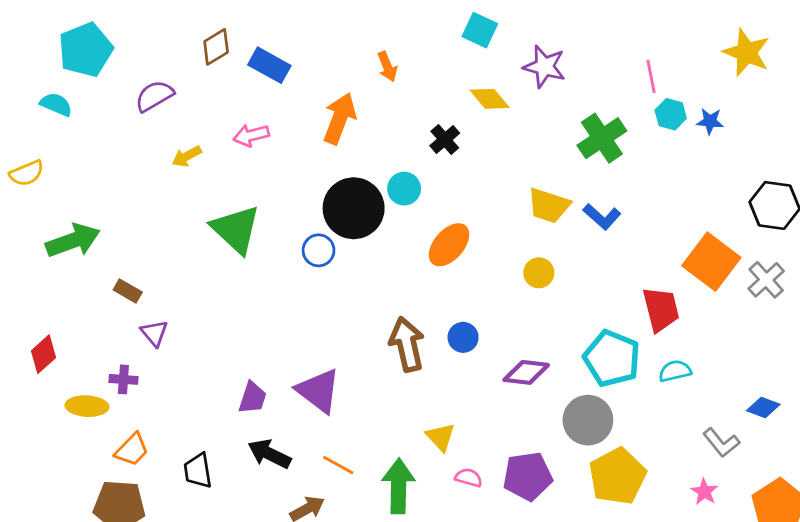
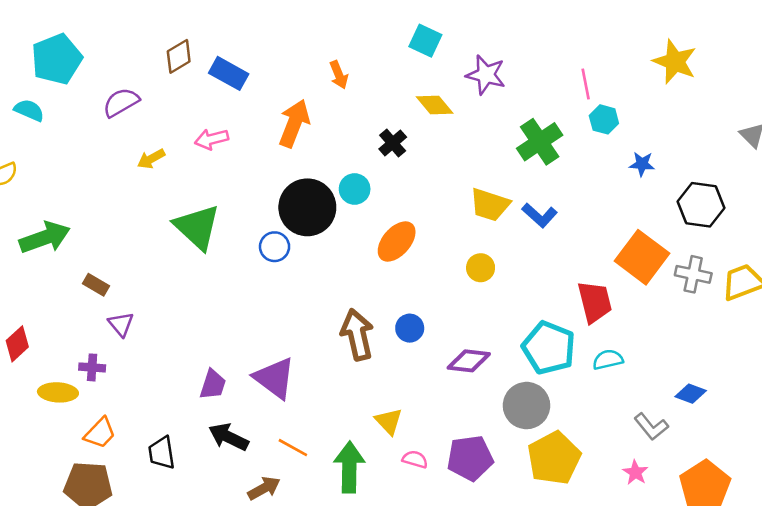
blue star: (710, 121) -> (642, 164), moved
gray cross: (766, 280) -> (693, 274), turned -36

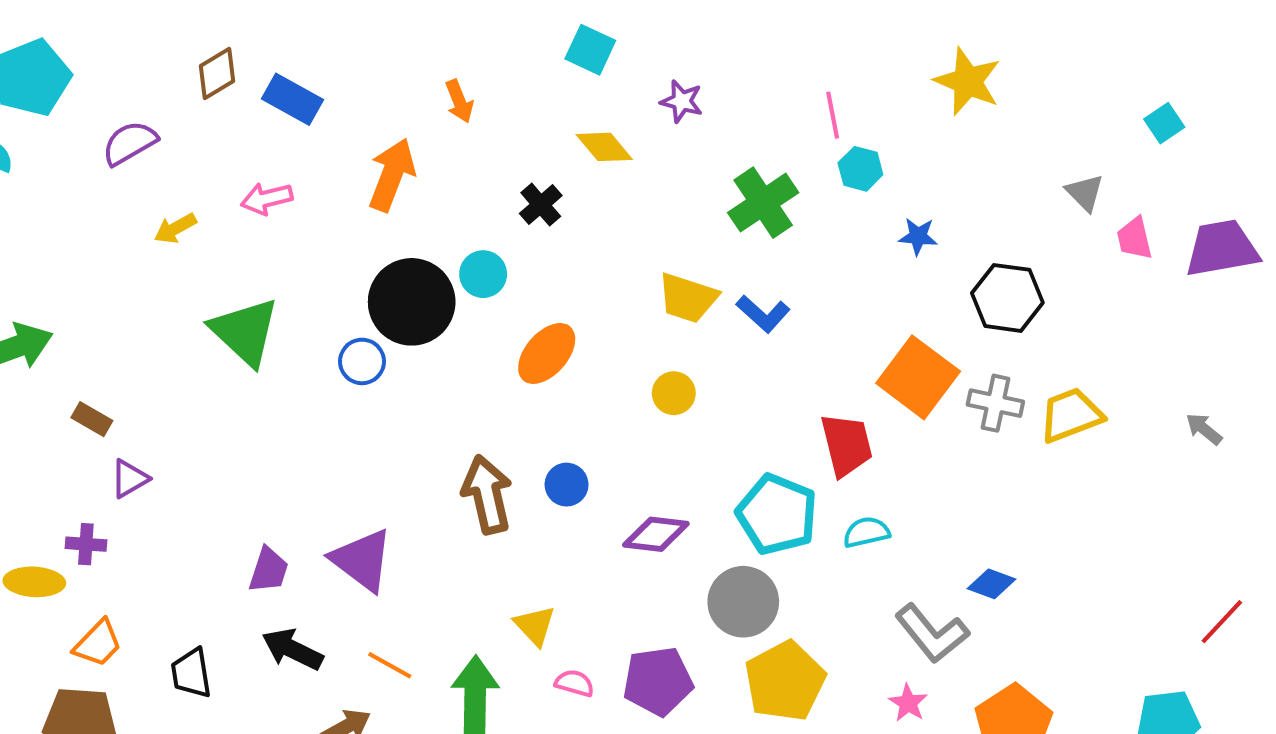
purple star: (486, 75) -> (682, 101), size x0.7
purple triangle: (121, 324) -> (130, 479), turned 40
gray L-shape: (651, 427) -> (932, 633), size x1.4

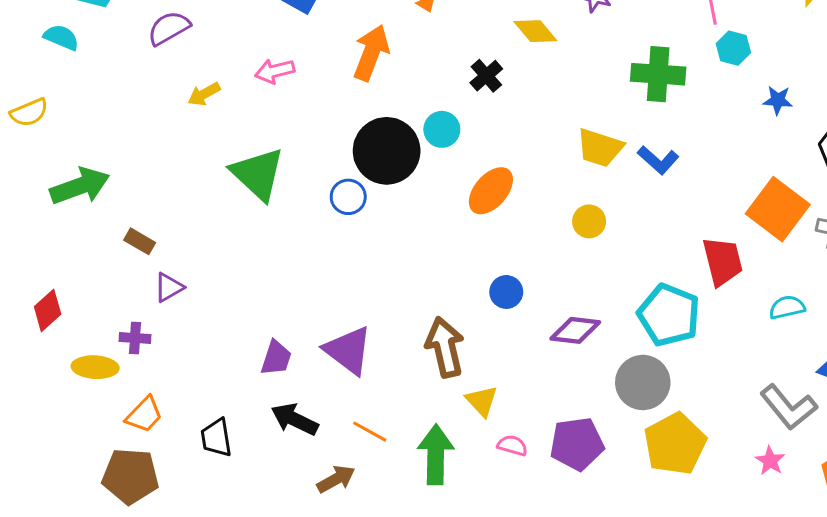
green cross: (763, 203) -> (658, 74), turned 38
brown arrow: (487, 494) -> (445, 347), moved
cyan semicircle: (866, 532) -> (787, 307), moved

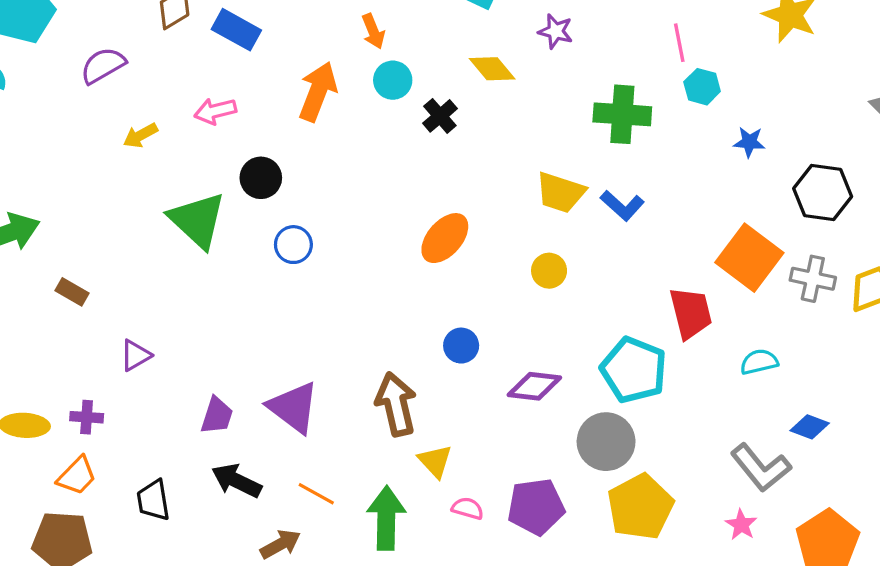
cyan circle: (442, 129) -> (393, 80), moved
black circle: (387, 151) -> (261, 178), moved, size x0.6
purple triangle: (169, 287) -> (135, 355), moved
purple cross: (135, 338) -> (87, 417), moved

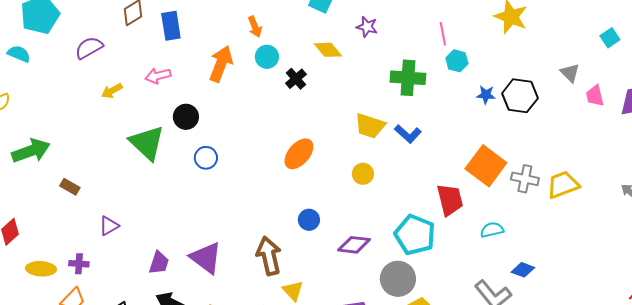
blue rectangle: (236, 30) -> (171, 26), turned 52
black hexagon: (823, 192) -> (520, 96), moved

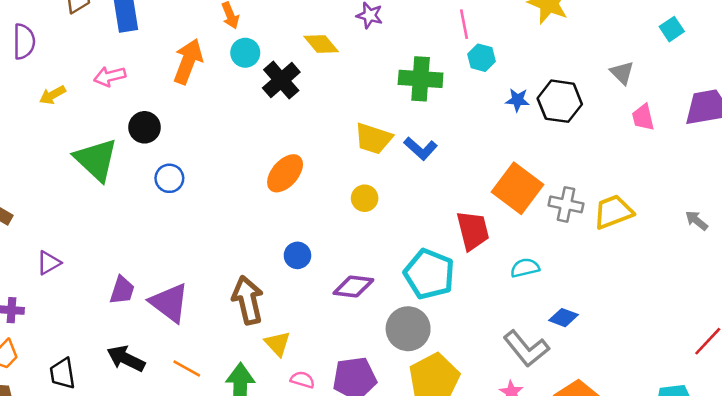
purple semicircle: (89, 48) -> (24, 42), turned 120
black cross: (296, 79) -> (281, 80), size x1.4
pink trapezoid: (595, 96) -> (643, 117), moved
purple trapezoid: (159, 263) -> (122, 290), moved

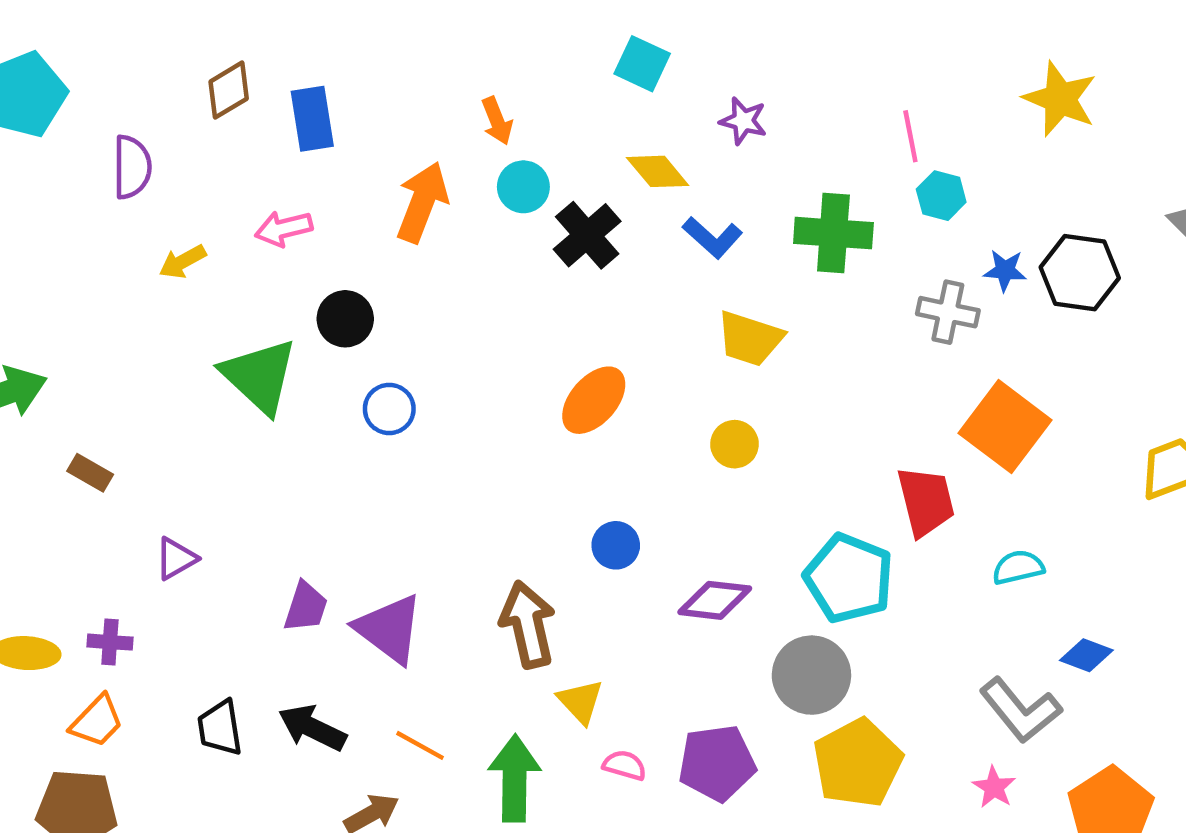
blue L-shape: (421, 148) -> (713, 237), moved
gray cross: (566, 204) -> (948, 312), moved
black trapezoid: (62, 373) -> (220, 728), moved

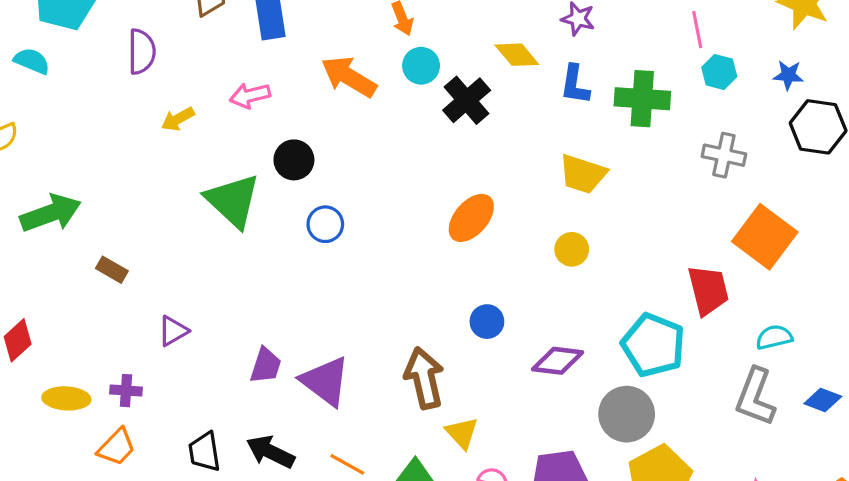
orange arrow: (422, 202) -> (349, 77), turned -80
blue L-shape: (713, 237) -> (575, 85), moved, turned 57
blue star: (1005, 270) -> (788, 75), moved
gray L-shape: (1020, 710) -> (755, 397), moved, turned 60

